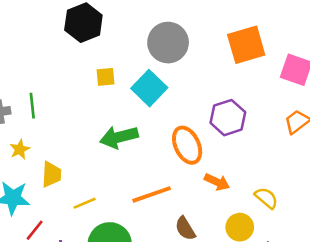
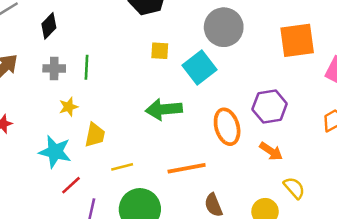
orange arrow: (217, 182) -> (271, 151), moved

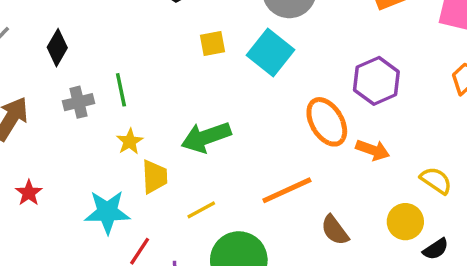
yellow star: (69, 107) -> (130, 141), moved
green arrow: (164, 109) -> (206, 137), moved
orange arrow: (271, 151) -> (373, 150), moved

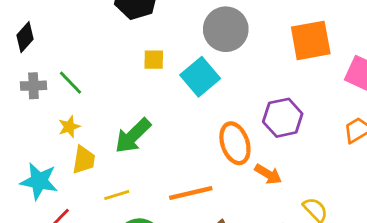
green line: (121, 90) -> (71, 83), turned -44
green arrow: (206, 137) -> (133, 136), turned -36

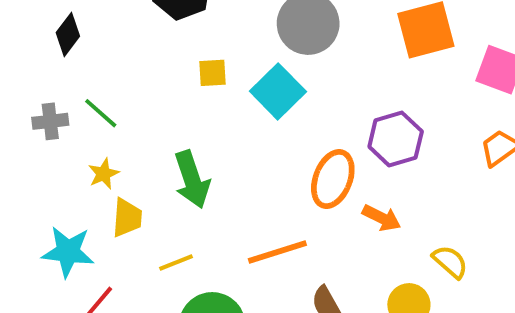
black diamond: (25, 37) -> (68, 34), moved
green arrow: (133, 136) -> (192, 180), turned -60
orange ellipse: (235, 143) -> (333, 179), turned 45

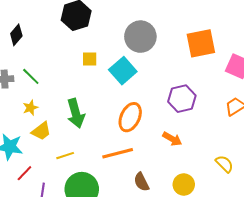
orange ellipse: (333, 179) -> (130, 117), moved
yellow trapezoid: (127, 218) -> (41, 131), turned 45
yellow semicircle: (450, 262) -> (224, 164), moved

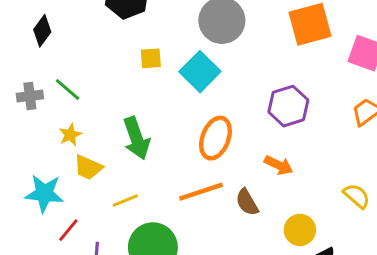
yellow trapezoid: (41, 131) -> (88, 167), turned 65
brown semicircle: (141, 182) -> (247, 202), moved

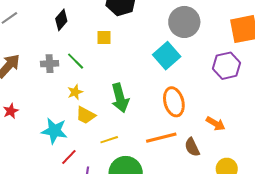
yellow square: (151, 58) -> (104, 38), moved
purple hexagon: (288, 106) -> (227, 66), moved
orange ellipse: (215, 138) -> (174, 102), turned -40

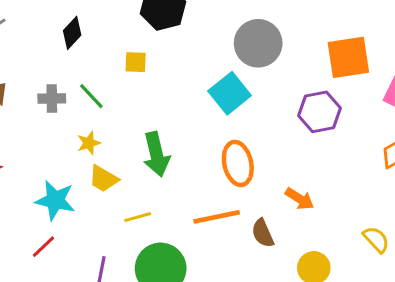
red line: (69, 157) -> (44, 247), moved

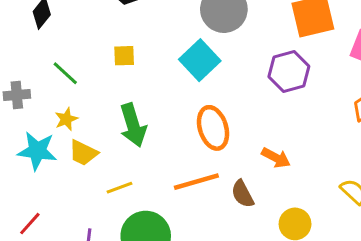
yellow square: (136, 62) -> (124, 56), moved
gray cross: (52, 98) -> (17, 95), moved
cyan star: (55, 200) -> (37, 151), moved

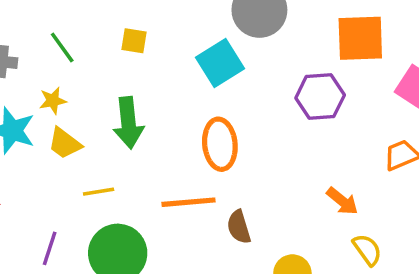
orange arrow: (276, 158) -> (342, 201), moved

